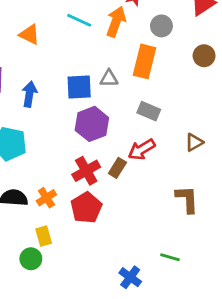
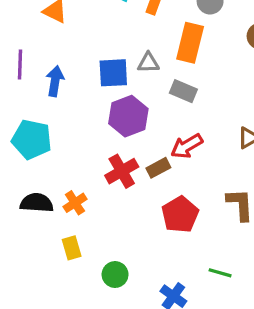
gray rectangle: (149, 111) -> (183, 91), moved
brown rectangle: (117, 168) -> (158, 168), turned 30
red pentagon: (86, 208) -> (180, 214), moved
green circle: (31, 259) -> (115, 275), moved

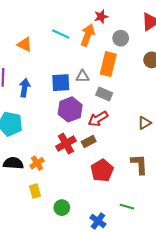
red arrow: (187, 146) -> (98, 119), moved

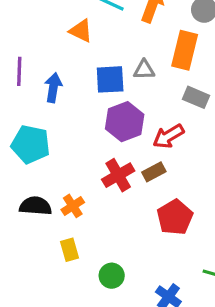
orange triangle: (25, 44) -> (81, 31), moved
gray rectangle: (104, 94) -> (196, 97), moved

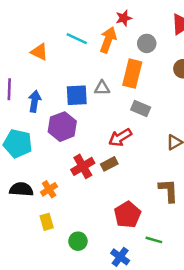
orange triangle: (81, 31) -> (39, 52), moved
purple hexagon: (125, 122) -> (62, 127), moved
red pentagon: (175, 217) -> (127, 215), moved

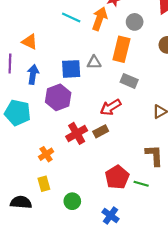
orange triangle: (39, 52) -> (30, 42), moved
black semicircle: (21, 189) -> (21, 202), moved
green line: (154, 240) -> (141, 184), moved

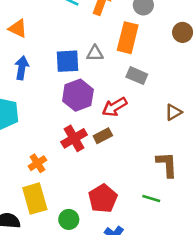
purple hexagon: (58, 97) -> (78, 95), moved
red pentagon: (117, 177) -> (103, 199), moved
yellow rectangle: (44, 184) -> (35, 199), size x1.6

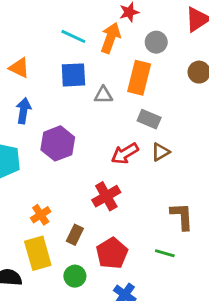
blue square: (67, 61) -> (73, 75), moved
purple hexagon: (78, 95) -> (58, 143), moved
brown triangle: (173, 112) -> (160, 152), moved
brown rectangle: (103, 136) -> (75, 235), moved, turned -36
red cross: (74, 138) -> (106, 196), moved

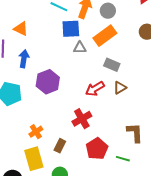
gray circle: (156, 42) -> (108, 11), moved
blue square: (73, 75) -> (71, 29), moved
orange rectangle: (139, 78) -> (105, 36), turned 40
red pentagon: (112, 253) -> (97, 149), moved

